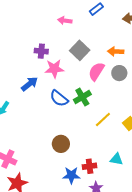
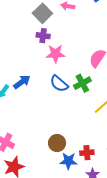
gray square: (80, 50) -> (42, 13), moved
blue arrow: (29, 84) -> (22, 82), moved
brown circle: (61, 144) -> (57, 143), moved

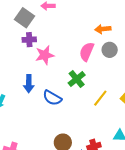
blue arrow: (22, 82) -> (29, 84), moved, turned 138
blue semicircle: (59, 84) -> (52, 98), moved

